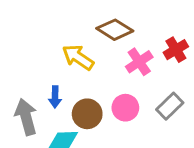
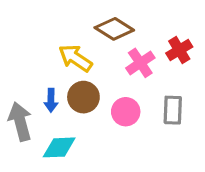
gray rectangle: (170, 106) -> (173, 110), turned -44
brown circle: (87, 114) -> (83, 97), moved

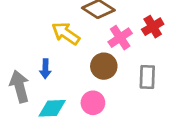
brown circle: (83, 97) -> (104, 66), moved
pink circle: (126, 112) -> (93, 103), moved

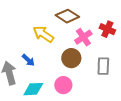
red cross: (153, 27) -> (107, 29), turned -35
blue arrow: (45, 69) -> (28, 60), turned -48

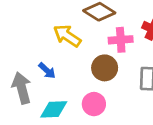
pink cross: (83, 37) -> (121, 40), turned 30

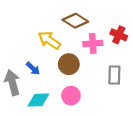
brown circle: (105, 68) -> (69, 64), moved

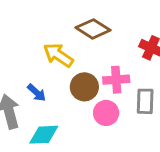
pink cross: (93, 44) -> (116, 80), moved
pink circle: (71, 96) -> (106, 113), moved

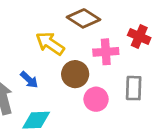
pink cross: (116, 80) -> (106, 52), moved

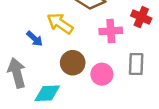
brown circle: (75, 74) -> (73, 63), moved
blue arrow: (29, 80) -> (35, 39), moved

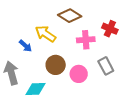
gray rectangle: (136, 64) -> (106, 66), turned -30

